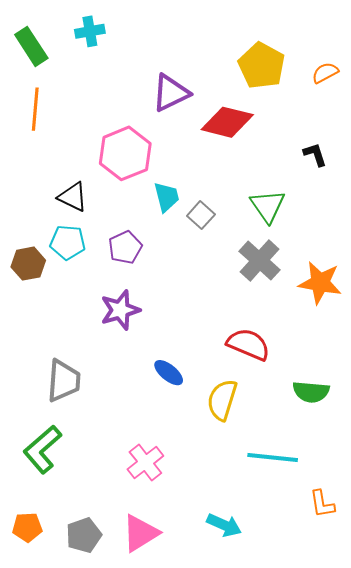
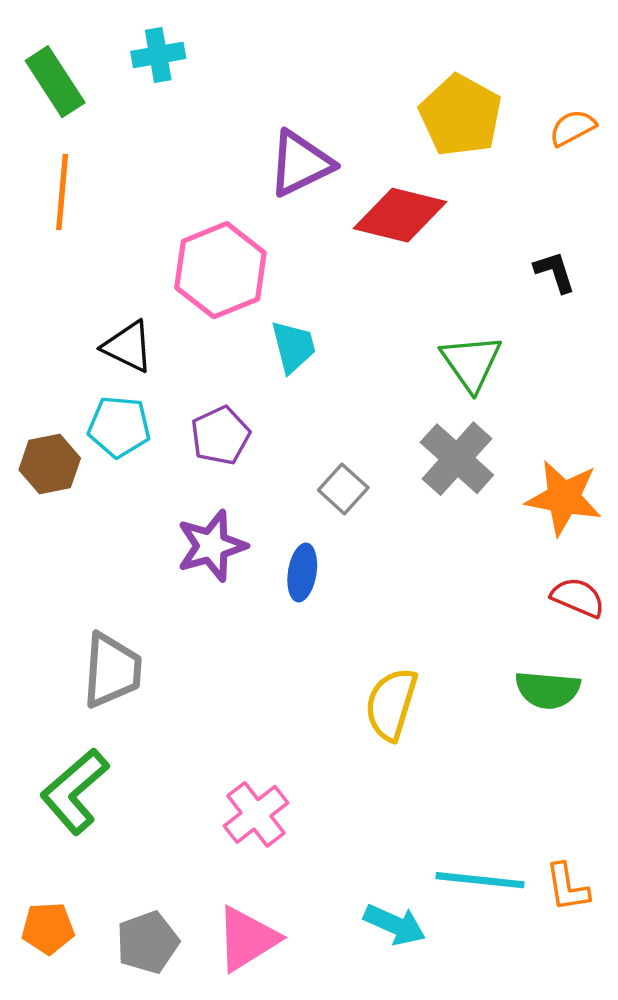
gray square: (201, 215) -> (343, 489), moved
red semicircle: (248, 344) -> (578, 597), moved, size x0.7
blue ellipse: (169, 373) -> (302, 572), moved, turned 60
cyan line: (273, 457) -> (480, 880), moved

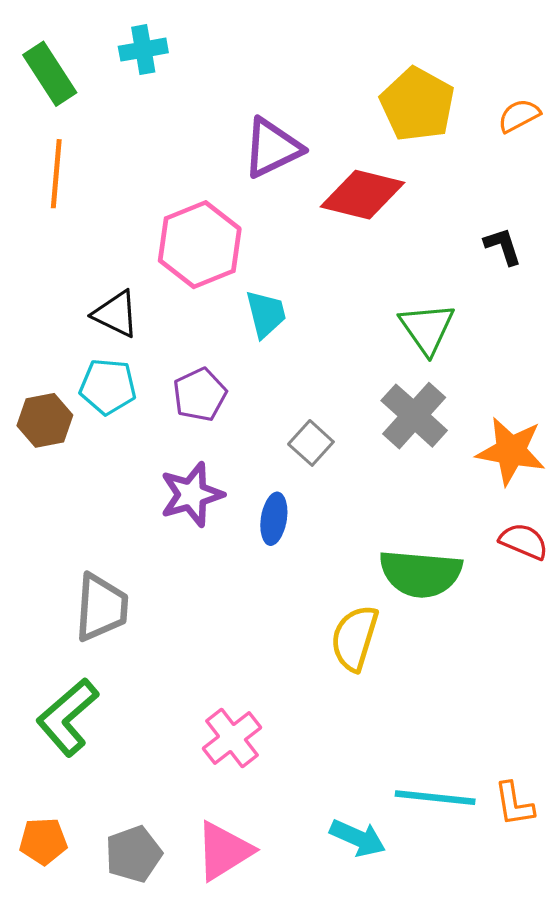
green semicircle: (548, 690) -> (421, 574), moved, size x1.4

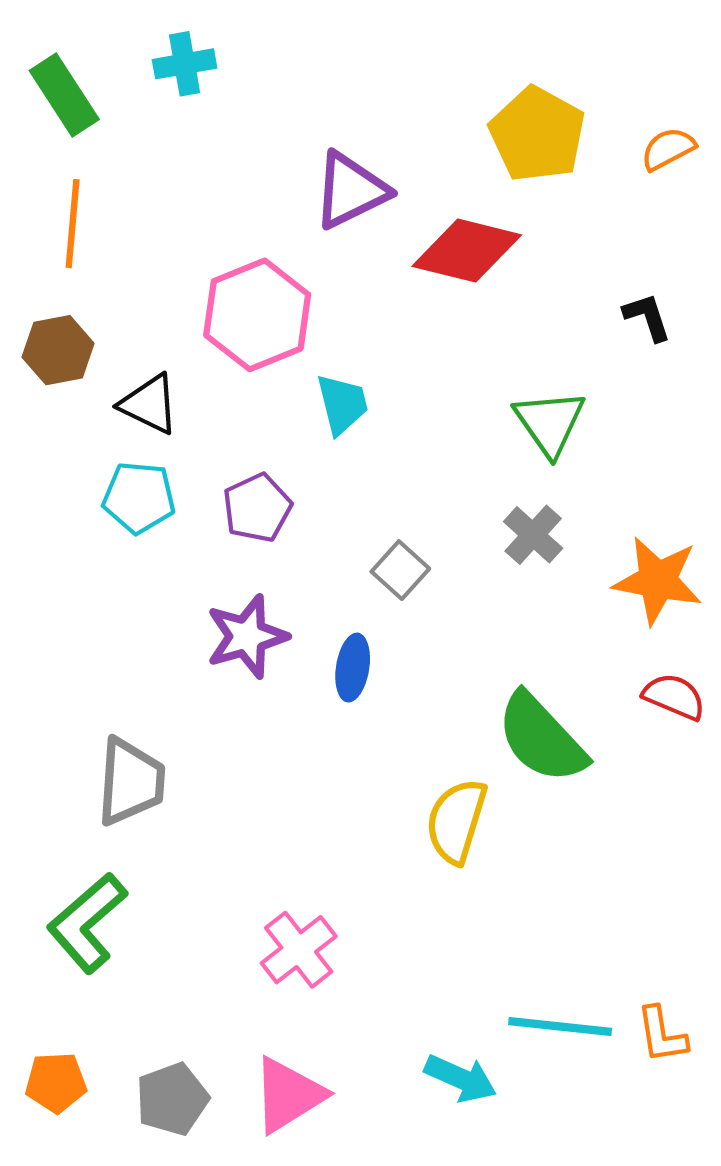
gray cross: (414, 416) -> (533, 535), size x0.7
brown hexagon: (45, 420) -> (58, 350), moved
green semicircle: (421, 574) -> (541, 738), turned 42

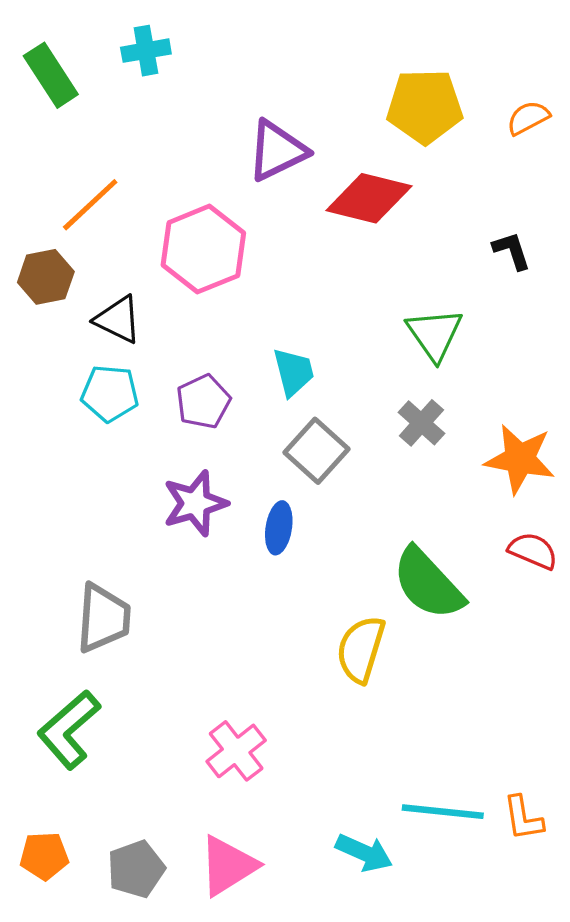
yellow pentagon: (537, 134) -> (425, 106), turned -30
orange line: (73, 224) -> (90, 205), moved, turned 42
cyan trapezoid: (342, 404) -> (294, 372), moved
gray square: (400, 570) -> (316, 451), size x1.4

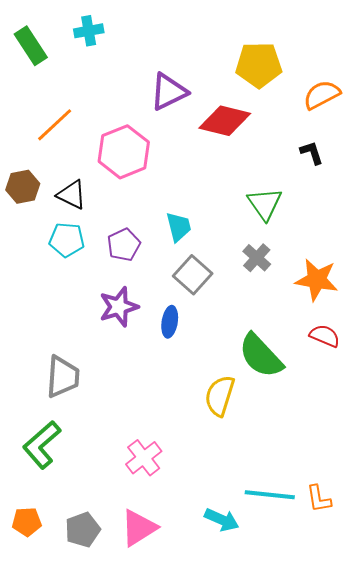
orange semicircle: (528, 118) -> (322, 95), moved, size x1.4
brown hexagon: (46, 277) -> (23, 187), moved

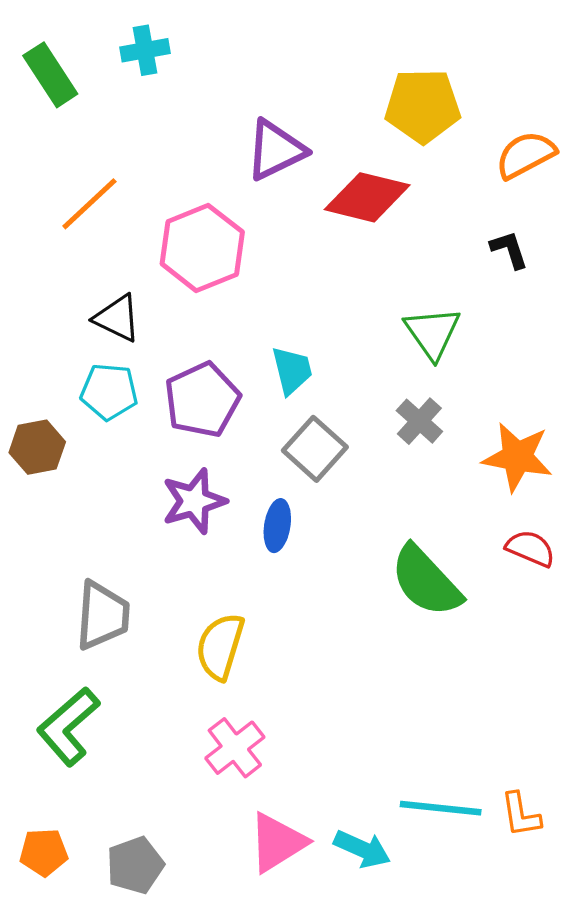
brown hexagon: (23, 187) -> (37, 447), moved
purple pentagon: (124, 245) -> (202, 400), size x1.4
yellow semicircle: (220, 396) -> (220, 646), moved
pink triangle: (139, 528) -> (277, 842), moved

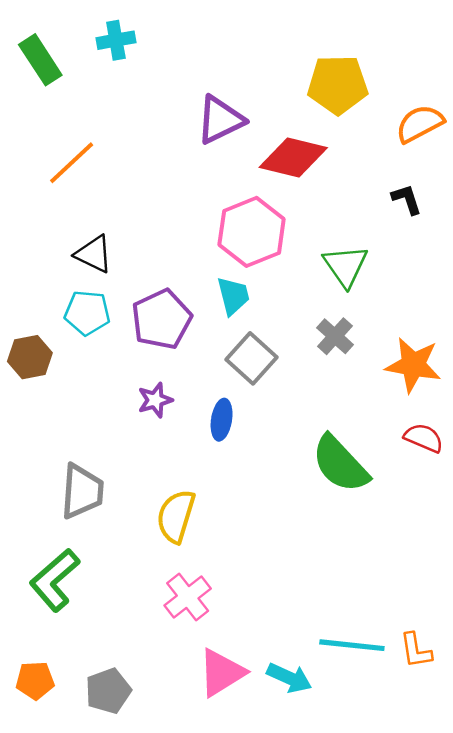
pink hexagon: (202, 248) -> (252, 232), moved
purple star: (194, 501) -> (155, 400), size x0.7

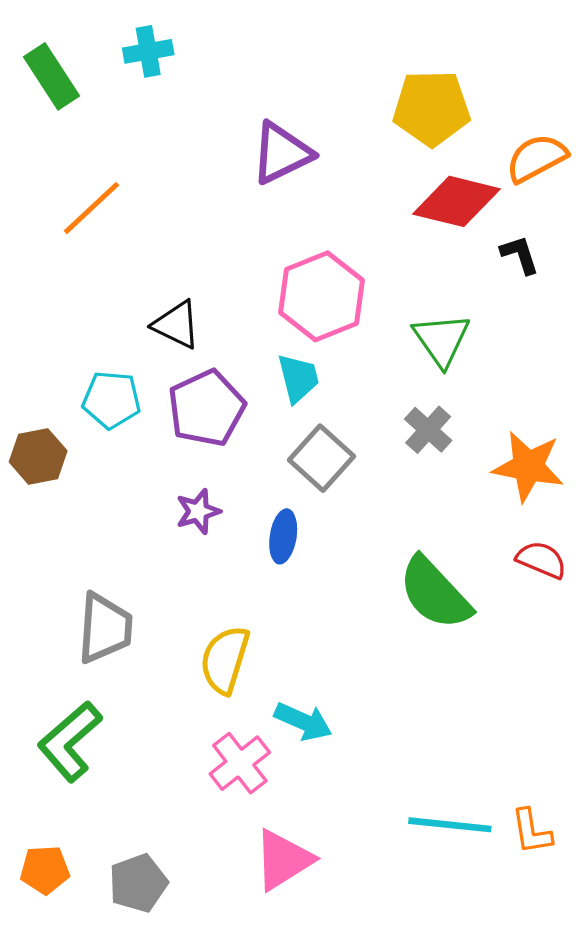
red diamond: (293, 158) -> (457, 201), moved
black triangle: (94, 254) -> (176, 325), moved
cyan arrow: (289, 678) -> (303, 721), moved

